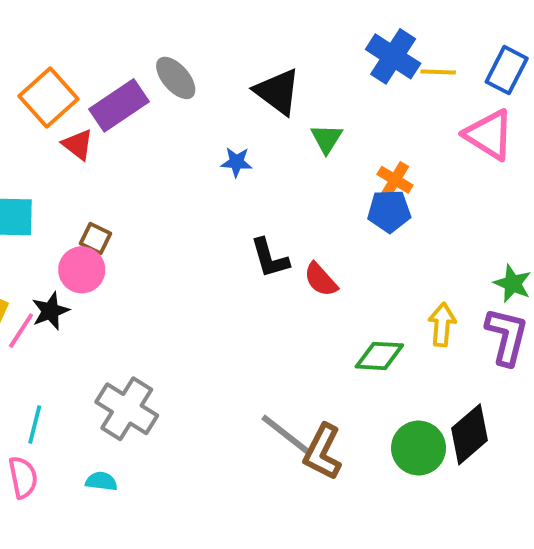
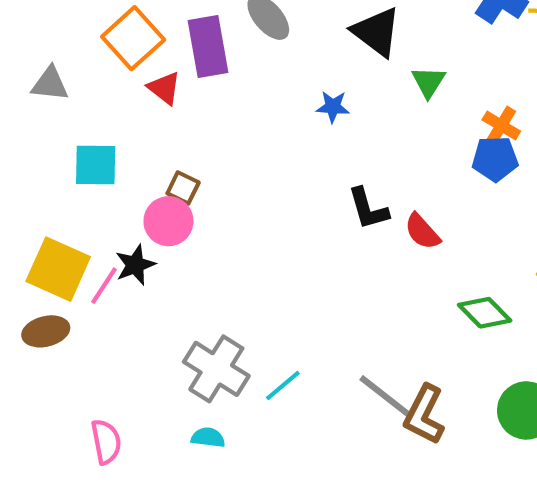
purple rectangle: (119, 105) -> (208, 46), turned -66
green diamond: (379, 356) -> (485, 313), turned 42
cyan line: (35, 425) -> (283, 385), moved, turned 36
cyan semicircle: (101, 481) -> (208, 437), moved

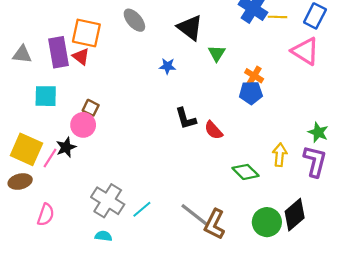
orange square: (133, 38) -> (86, 33), moved, turned -36
purple rectangle: (208, 46) -> (59, 52), moved
pink semicircle: (106, 442) -> (46, 215), moved, turned 30

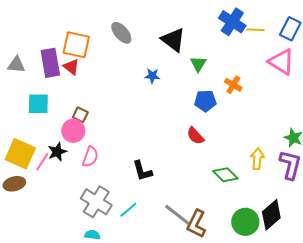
blue pentagon: (251, 93) -> (205, 101), moved
black L-shape: (186, 118) -> (142, 171), moved
pink semicircle: (46, 215) -> (90, 157), moved

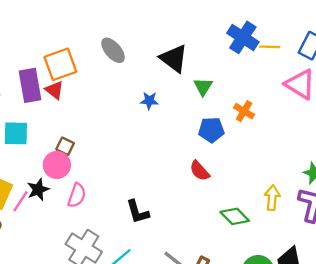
orange square: (76, 45) -> (60, 64), turned -32

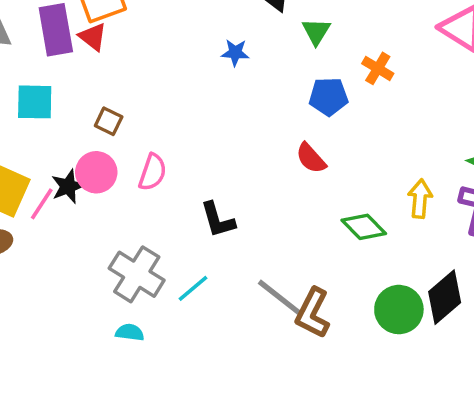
pink circle: (57, 165) -> (96, 172), moved
pink semicircle: (77, 195) -> (153, 172), moved

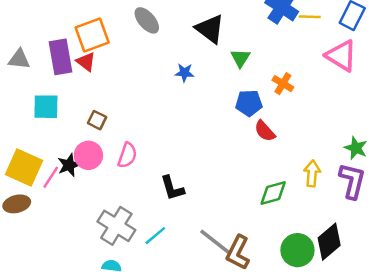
red semicircle: (311, 158) -> (265, 131), moved
green diamond: (364, 227) -> (273, 193), turned -60

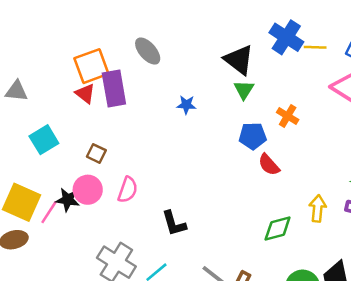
black triangle: (210, 29) -> (239, 60), moved
purple rectangle: (60, 57) -> (114, 89), moved
cyan square: (46, 107) -> (44, 140), turned -32
black star: (69, 165) -> (68, 200), turned 30

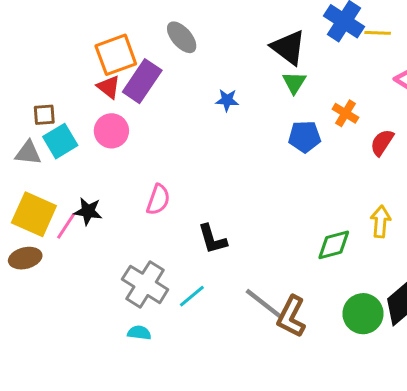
purple rectangle: (114, 89) -> (142, 81), turned 44
gray triangle: (16, 91) -> (28, 153), moved
brown square: (96, 153) -> (44, 115), moved, turned -30
red semicircle: (269, 165) -> (382, 143), moved, turned 75
pink circle: (88, 190) -> (111, 131), moved

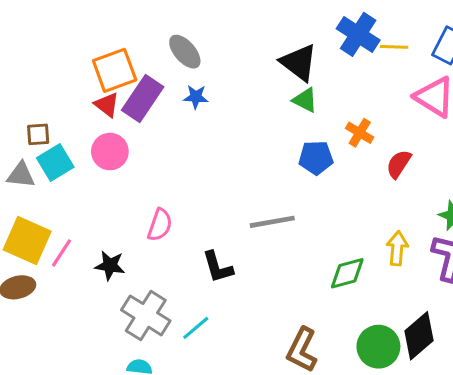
green triangle: (294, 83) -> (305, 100), turned -35
blue star: (227, 100) -> (196, 97), moved
black star: (88, 211) -> (110, 265), moved
gray line: (264, 303) -> (272, 222), moved, turned -48

